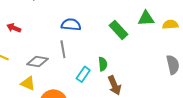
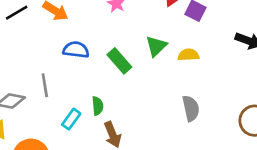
green triangle: (146, 18) -> (156, 46), turned -42
blue semicircle: (71, 25) -> (76, 50), moved

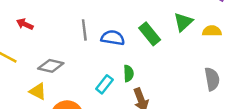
blue semicircle: (76, 50) -> (113, 38), moved
gray line: (45, 85) -> (84, 30), moved

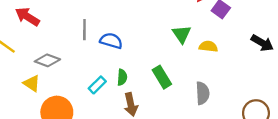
green triangle: (183, 22) -> (182, 34), turned -30
red arrow: (25, 24) -> (27, 17), size x1.5
green rectangle: (150, 34) -> (162, 77), moved

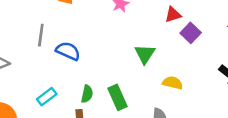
yellow semicircle: (208, 46) -> (173, 83), moved
green semicircle: (122, 77) -> (87, 94), moved

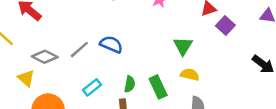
gray line: (41, 35) -> (79, 50), moved, turned 42
yellow semicircle: (173, 83) -> (190, 75), moved

